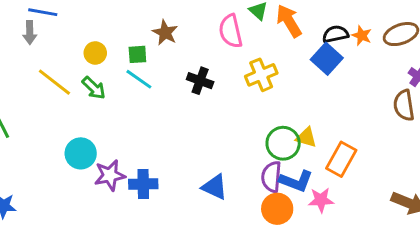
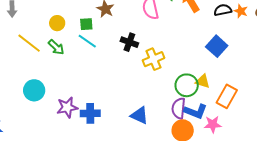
blue square: (327, 59) -> (217, 46), moved
yellow cross: (261, 75) -> (154, 59), moved
cyan circle: (81, 153) -> (34, 90), moved

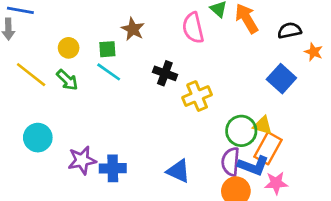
orange star: (241, 11) -> (314, 52), moved
orange rectangle: (227, 96) -> (268, 148), moved

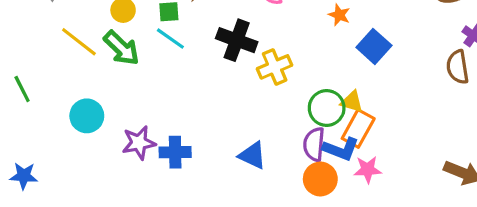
orange star: (314, 52) -> (339, 15), moved
black cross: (165, 73) -> (237, 40), size x1.4
green arrow: (67, 80) -> (121, 48), size x1.4

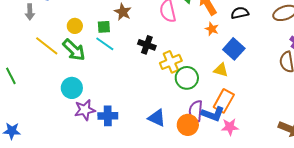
black cross: (237, 40) -> (147, 45), size x0.7
yellow triangle: (352, 102) -> (221, 70), moved
green circle: (327, 108) -> (187, 78), moved
cyan circle: (87, 116) -> (72, 88), moved
orange circle: (320, 179) -> (188, 125), moved

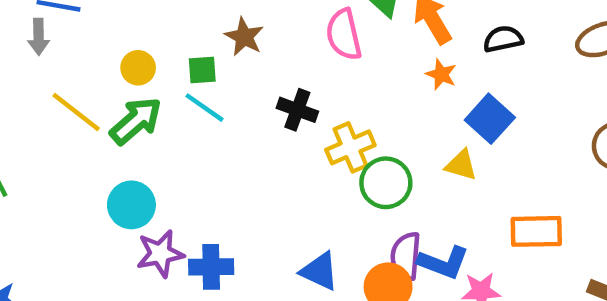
green arrow: (74, 50) -> (136, 121), turned -85
orange rectangle: (224, 101) -> (536, 231), moved, turned 60

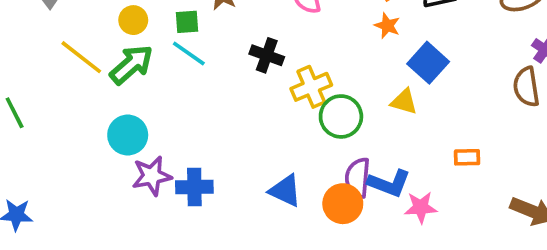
orange rectangle: (536, 231) -> (467, 157), size x0.6

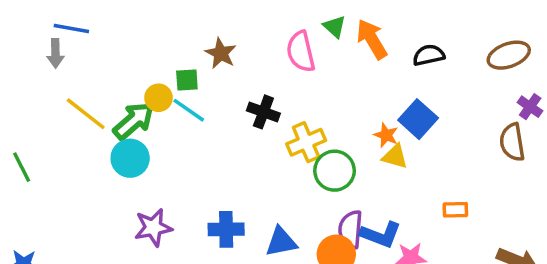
yellow circle: (133, 20) -> (159, 98), moved
orange star: (387, 26) -> (386, 135), moved
cyan circle: (128, 135) -> (130, 158), moved
blue cross: (194, 187) -> (226, 229), moved
blue triangle: (285, 191) -> (281, 242), turned -36

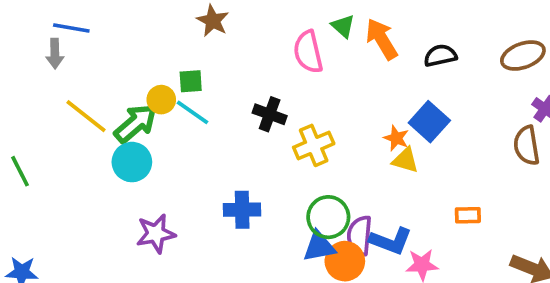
brown star: (221, 53) -> (213, 21), moved
green circle: (335, 171) -> (328, 217), moved
blue cross: (226, 229) -> (242, 210), moved
blue triangle: (281, 242) -> (319, 246), moved

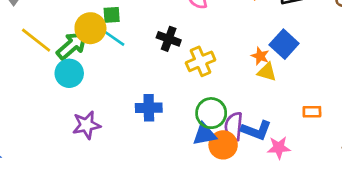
yellow circle: (161, 100) -> (90, 28), size x1.5

